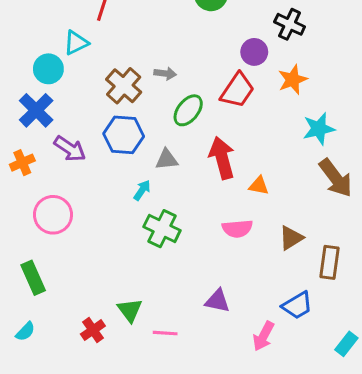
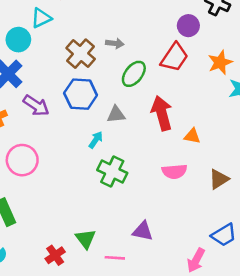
orange star: (293, 80) -> (220, 62), moved
purple triangle: (217, 301) -> (143, 231), moved

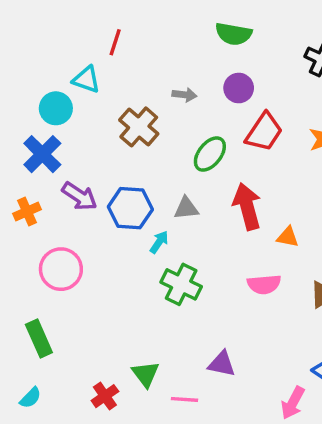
cyan triangle: (41, 18) -> (86, 80), turned 45
purple circle: (188, 26) -> (239, 88), moved
gray arrow: (115, 43) -> (184, 95), moved
blue hexagon: (81, 94) -> (130, 208), moved

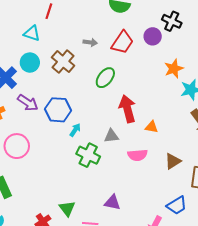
purple circle: (239, 88) -> (153, 36), moved
cyan circle: (56, 108) -> (30, 63), moved
red trapezoid: (264, 132) -> (122, 42), moved
gray triangle: (186, 208) -> (111, 136), moved

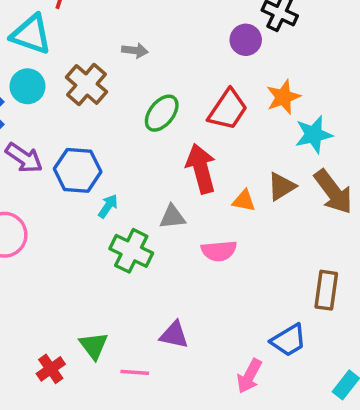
cyan triangle: (32, 33) -> (31, 34), size x1.4
red trapezoid: (122, 42) -> (228, 110), moved
brown triangle: (173, 161) -> (281, 186), moved

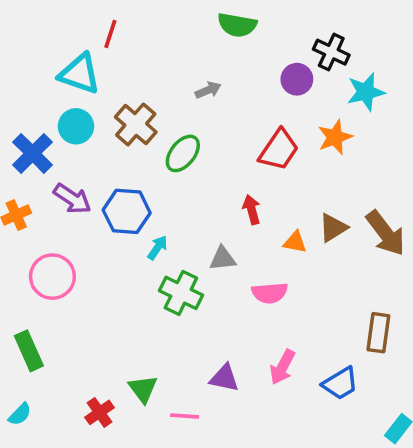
gray arrow: (135, 51) -> (208, 90), moved, turned -30
green ellipse: (162, 113) -> (183, 153), moved
cyan star: (314, 135) -> (366, 92), moved
red arrow: (201, 169) -> (252, 210), size x0.6
pink arrow: (249, 376) -> (282, 367), moved

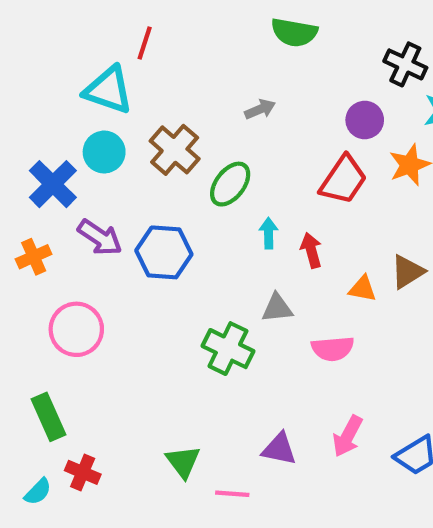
purple circle: (297, 79) -> (365, 120), moved
cyan arrow: (157, 248) -> (269, 233), moved, turned -35
red cross: (100, 412) -> (83, 472), moved, turned -32

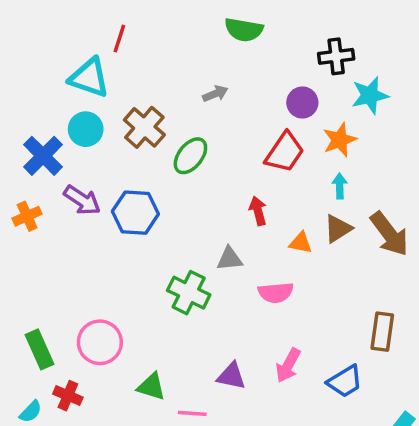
black cross: (405, 64) -> (336, 56), turned -32
cyan arrow: (269, 233) -> (340, 186), moved
pink circle: (76, 329) -> (100, 342), moved
green triangle: (183, 462) -> (151, 387), turned -36

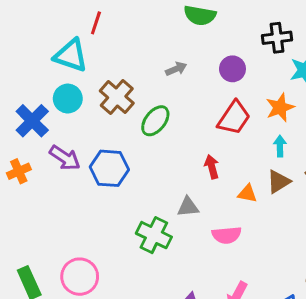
purple circle: (302, 103) -> (232, 69), moved

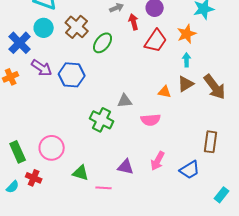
red arrow: (212, 167) -> (134, 22), moved

